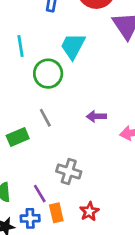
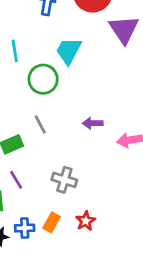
purple line: (40, 194) -> (16, 180), moved
orange rectangle: (56, 213) -> (52, 222), turned 42

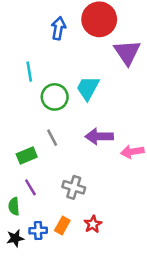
cyan trapezoid: (69, 51) -> (88, 88), moved
purple arrow: (93, 123) -> (99, 136), size x1.5

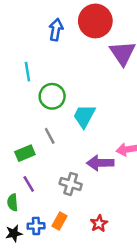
cyan trapezoid: (88, 88) -> (84, 116), moved
purple arrow: (99, 136) -> (100, 163), moved
red star: (93, 224) -> (99, 223), moved

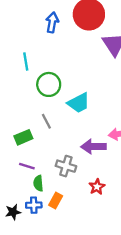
cyan trapezoid: (84, 116) -> (79, 103), turned -145
purple line: (29, 184) -> (27, 166), turned -42
green semicircle: (13, 202) -> (38, 183), moved
red star: (99, 223) -> (97, 187), moved

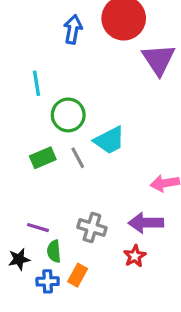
gray line: (46, 121) -> (78, 158), moved
green rectangle: (23, 137) -> (43, 158), moved
purple arrow: (94, 147) -> (146, 223), moved
black star: (13, 212) -> (19, 259), moved

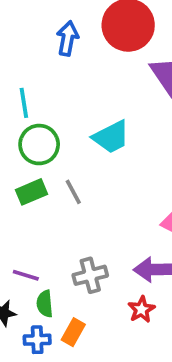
green circle: (68, 115) -> (39, 145), moved
cyan trapezoid: (109, 140) -> (111, 137), moved
gray cross: (92, 228) -> (90, 275), turned -32

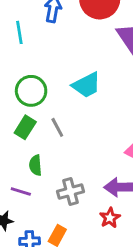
cyan line: (24, 103) -> (19, 32), moved
green rectangle: (32, 192) -> (25, 127), turned -35
green semicircle: (45, 304) -> (35, 165), moved

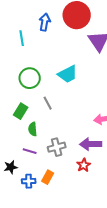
green rectangle: (25, 127) -> (21, 111), moved
purple line: (21, 192) -> (30, 151), moved

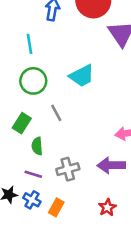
cyan line: (22, 38) -> (29, 44), moved
red star: (84, 165) -> (107, 207), moved
blue cross: (29, 181) -> (32, 200), moved, turned 32

